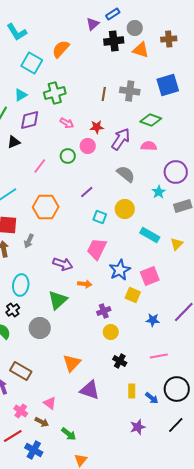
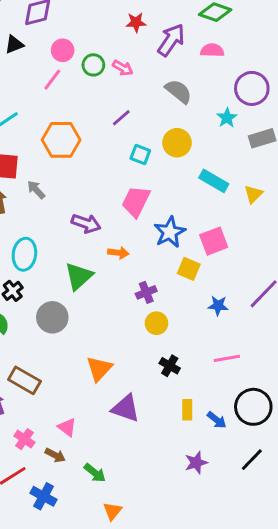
pink arrow: (67, 123) -> (123, 68), moved
pink circle: (88, 146) -> (63, 50), moved
gray arrow: (29, 241) -> (36, 190), turned 112

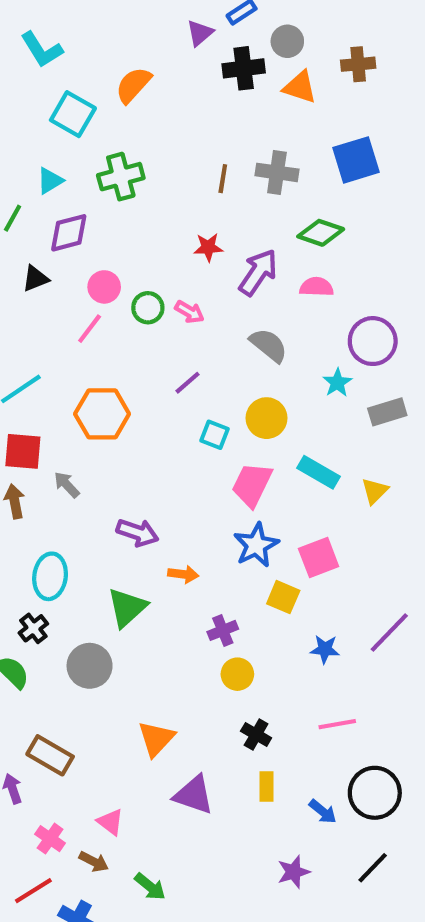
pink trapezoid: (136, 201) -> (252, 485), moved
yellow rectangle: (187, 410) -> (267, 787), moved

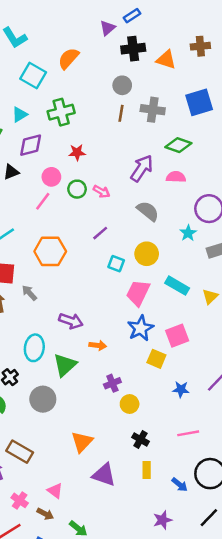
gray circle: (287, 41) -> (122, 85), moved
red star: (208, 247) -> (77, 152), moved
cyan ellipse: (50, 576) -> (34, 348), moved
purple cross: (223, 630) -> (112, 383), moved

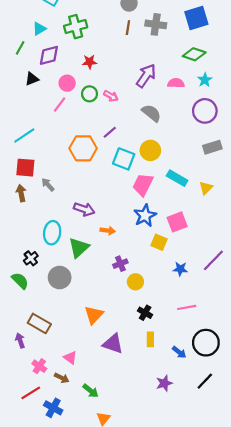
green diamond: (178, 145) -> (194, 54), moved
cyan star: (188, 233) -> (205, 80), moved
orange hexagon: (50, 251) -> (83, 148), moved
cyan square: (116, 264) -> (124, 159), size x1.5

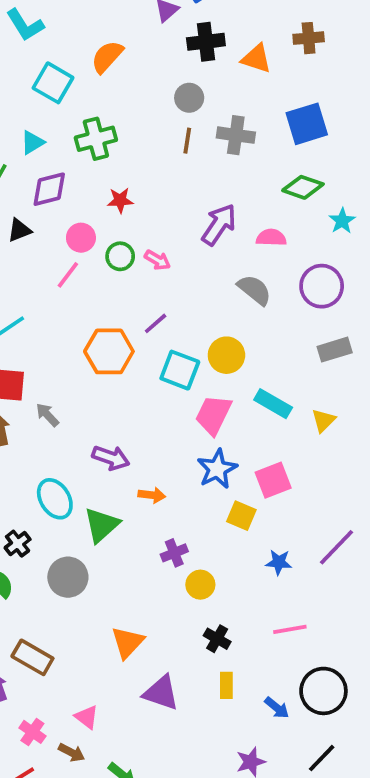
cyan star: (205, 80) -> (342, 221), moved
gray semicircle: (151, 113) -> (254, 290), moved
cyan ellipse: (52, 233) -> (55, 499), turned -40

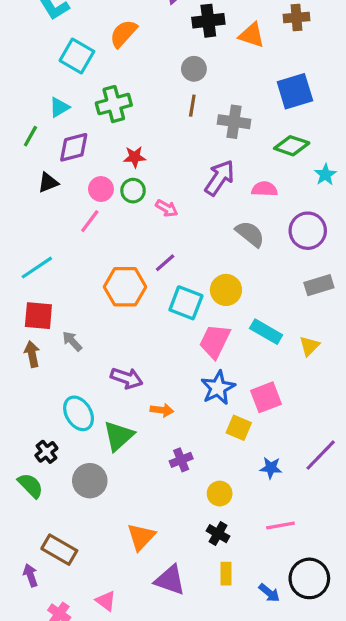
gray cross: (236, 135) -> (234, 122), moved
green circle: (120, 256) -> (133, 191), moved
yellow circle: (200, 585) -> (220, 494), moved

